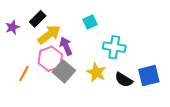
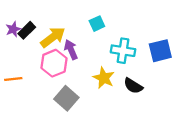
black rectangle: (38, 19) -> (27, 30), moved
gray square: (64, 71) -> (66, 98), moved
orange line: (24, 73) -> (13, 79), moved, turned 56
blue square: (149, 76) -> (160, 51), moved

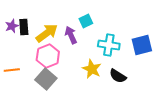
black rectangle: (27, 30) -> (24, 27), turned -49
purple arrow: (71, 50) -> (71, 35), moved
gray square: (66, 98) -> (46, 79), moved

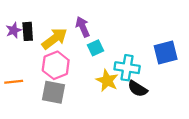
cyan square: (86, 21) -> (95, 48), moved
purple arrow: (71, 35) -> (83, 27), moved
cyan cross: (109, 45) -> (127, 68), moved
gray square: (46, 79) -> (53, 92), turned -30

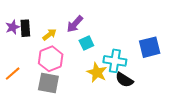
purple arrow: (83, 27) -> (75, 24), turned -114
yellow arrow: (55, 38) -> (50, 35), size x0.6
orange line: (14, 82) -> (13, 74), turned -35

